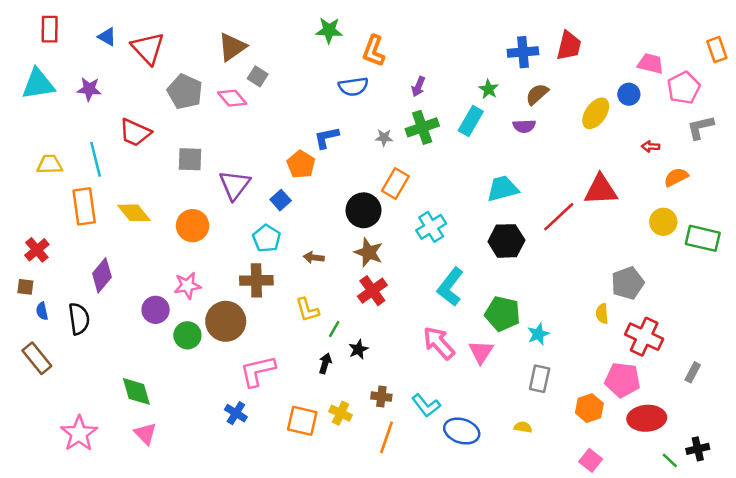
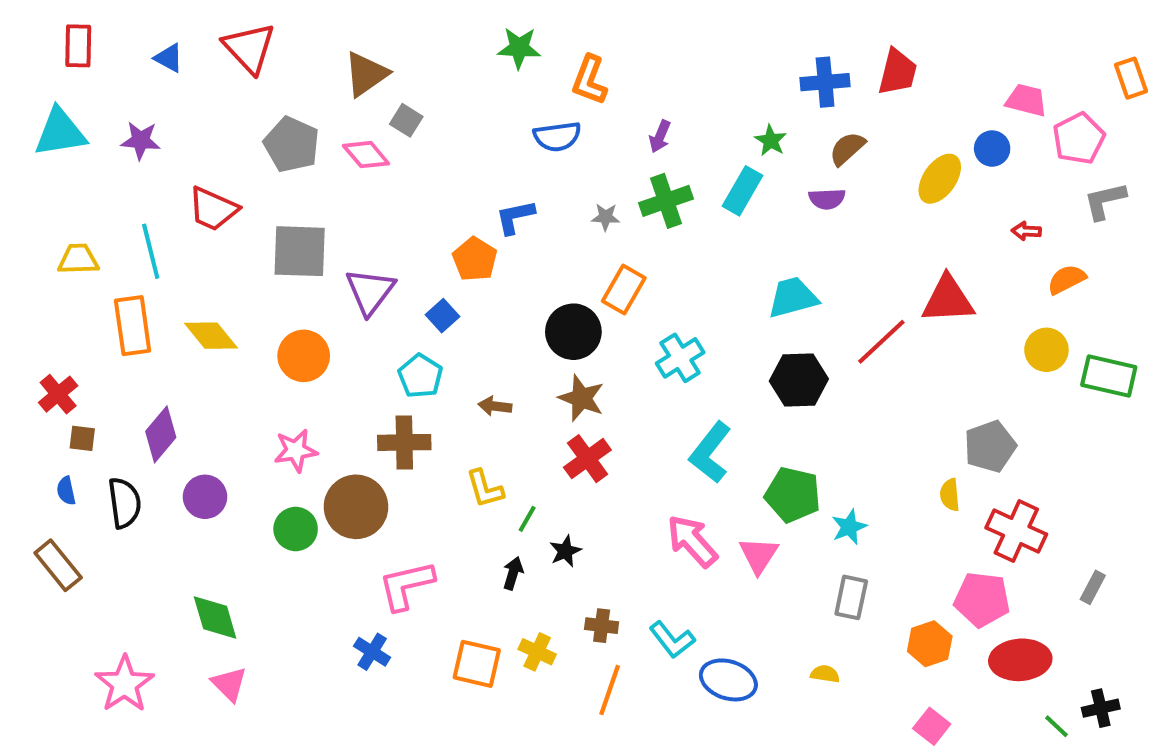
red triangle: (148, 48) -> (249, 48), moved
gray square: (190, 159) -> (300, 251), size x1.4
brown square: (25, 287) -> (82, 438), moved
purple circle: (156, 310) -> (205, 497), moved

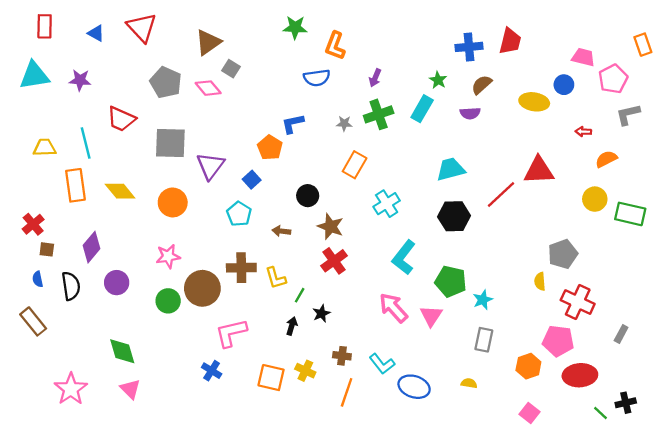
yellow ellipse: (940, 179) -> (534, 102), turned 64
black circle: (573, 332) -> (308, 196), moved, size x0.7
brown cross: (404, 442) -> (241, 268), moved

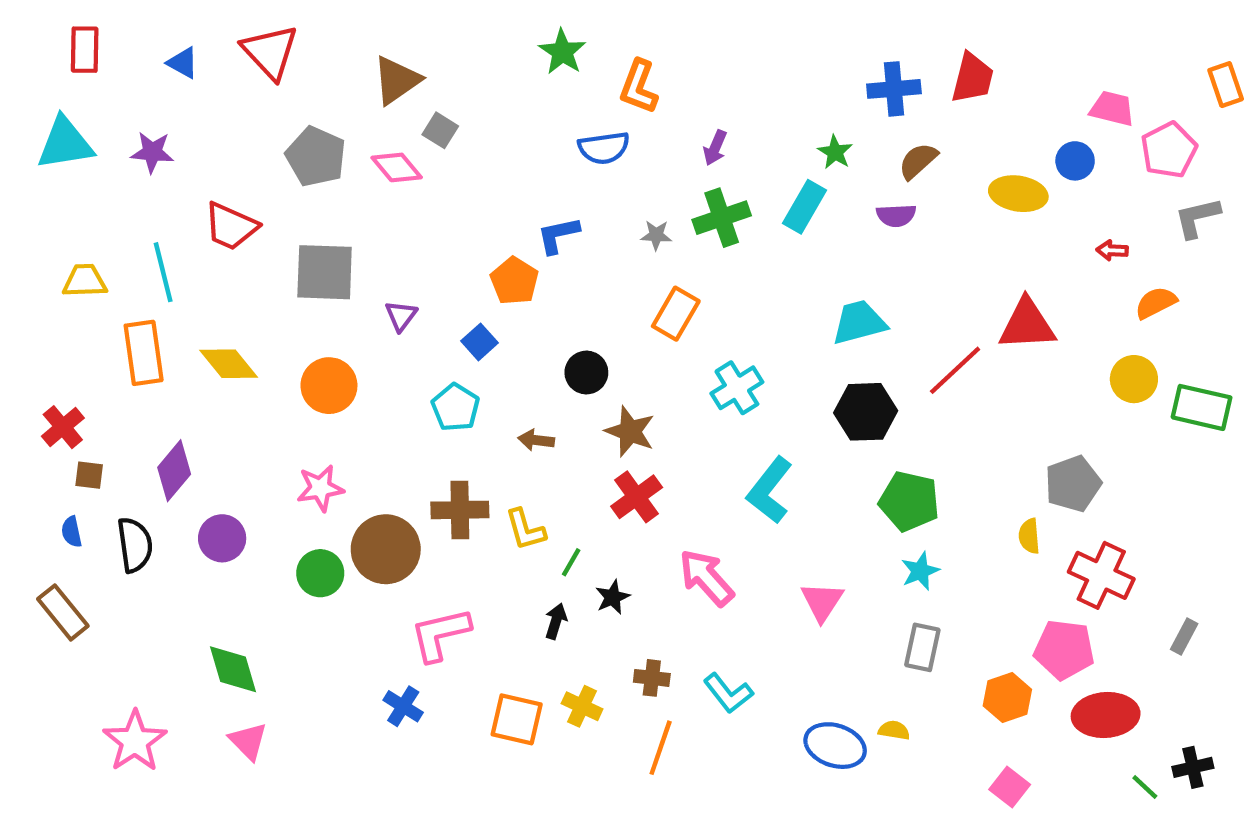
green star: (295, 27) -> (562, 52), turned 30
purple triangle: (210, 166) -> (401, 316), size x0.6
green pentagon: (451, 281) -> (909, 501), moved
pink arrow: (393, 308) -> (706, 578), moved
blue ellipse: (414, 387) -> (835, 746), moved

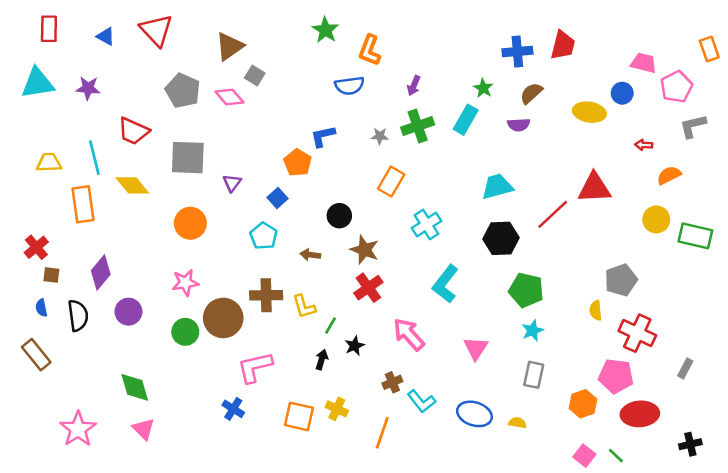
yellow diamond: (229, 364) -> (132, 185), moved
brown cross: (652, 678) -> (392, 382), moved, turned -30
blue ellipse: (835, 746) -> (474, 414), moved
green line: (1145, 787) -> (616, 456), moved

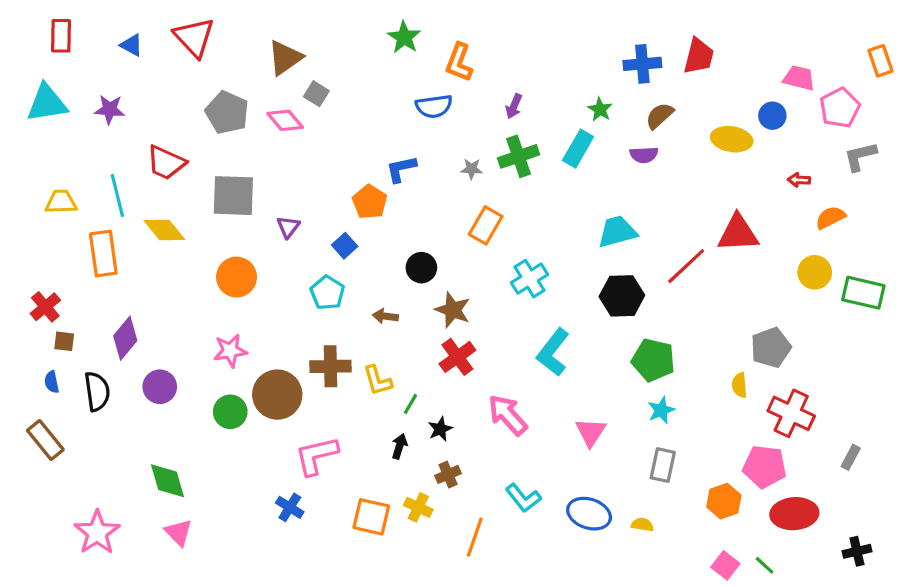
brown cross: (392, 382) -> (448, 474), moved

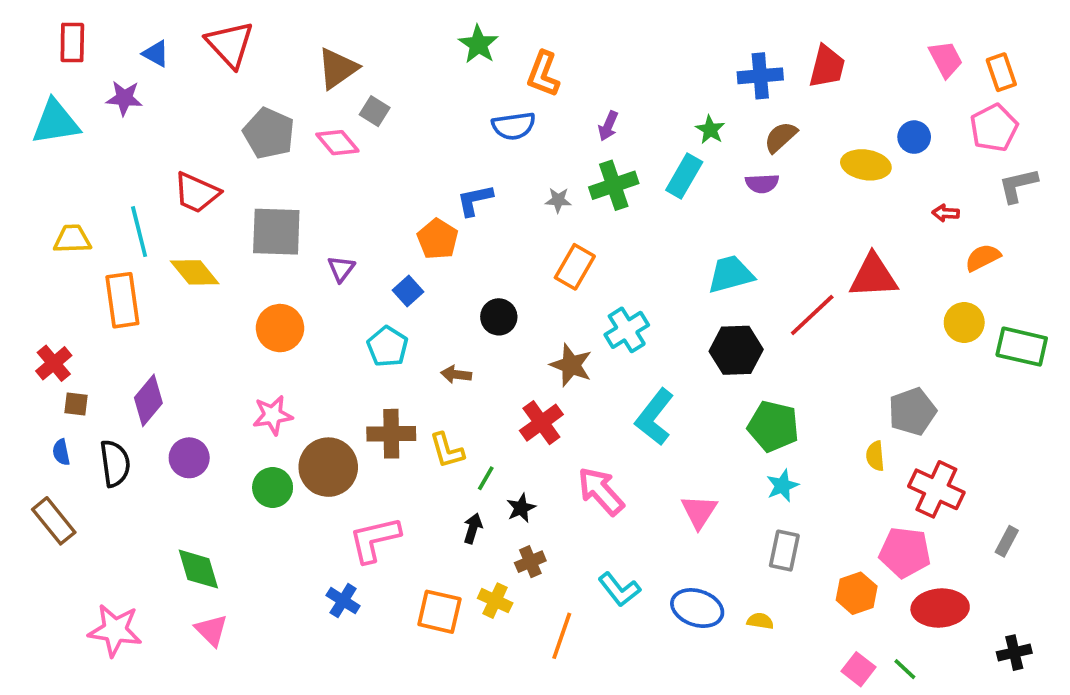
orange rectangle: (881, 61) -> (1001, 72), moved
pink trapezoid: (799, 78) -> (946, 59), moved, turned 48
purple star: (110, 109) -> (124, 98), moved
brown star: (453, 310) -> (571, 365), moved
pink star: (97, 532) -> (115, 630), turned -30

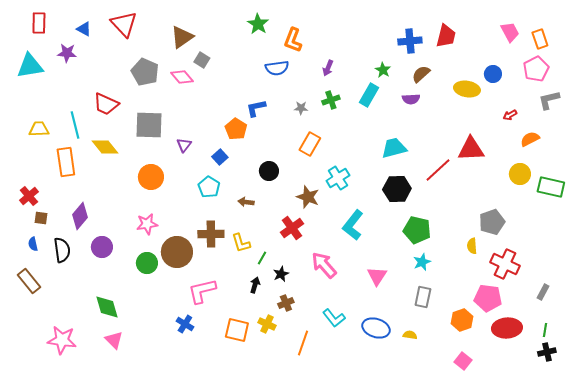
green cross: (614, 185) -> (331, 100), size x0.7
red arrow: (946, 213) -> (510, 115), turned -32
green line: (905, 669) -> (545, 330), moved, turned 56

